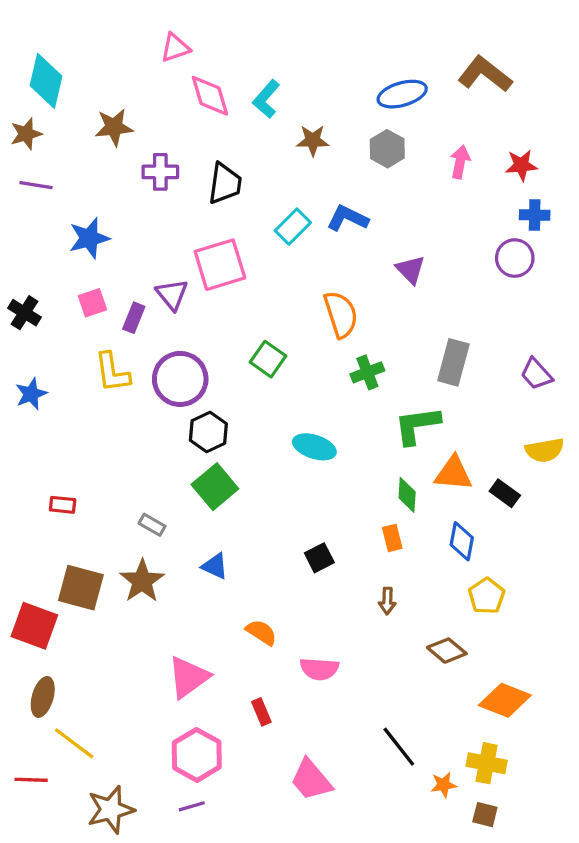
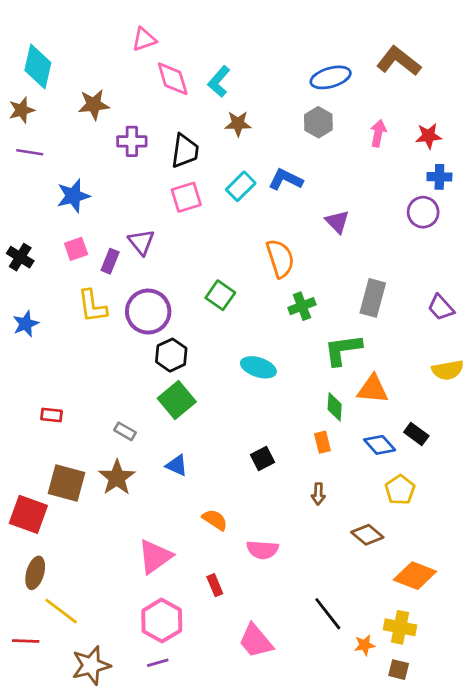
brown star: (313, 140) -> (238, 124), moved
pink square: (220, 265) -> (186, 197), moved, size x0.7
black rectangle: (505, 493) -> (416, 434), moved
blue diamond: (462, 541) -> (380, 445), turned -52

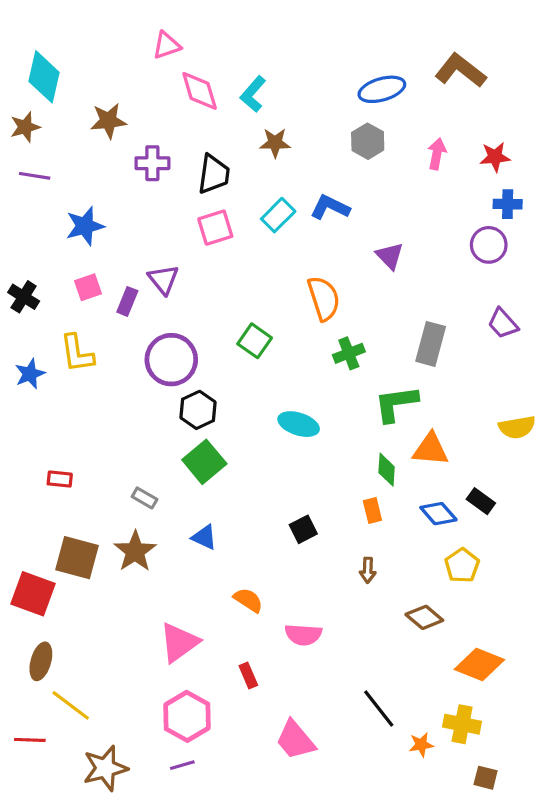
yellow L-shape: (92, 306) -> (77, 353), moved
purple trapezoid: (441, 307) -> (503, 323), moved
brown square: (399, 670) -> (486, 778), moved

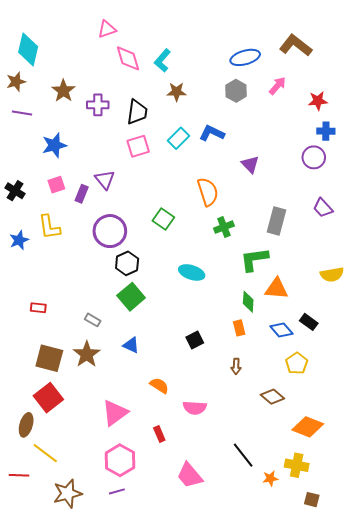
brown star: (108, 121) -> (63, 91), moved, turned -30
pink arrow: (437, 154) -> (277, 86), moved, turned 30
red square: (33, 594) -> (48, 398), moved, turned 32

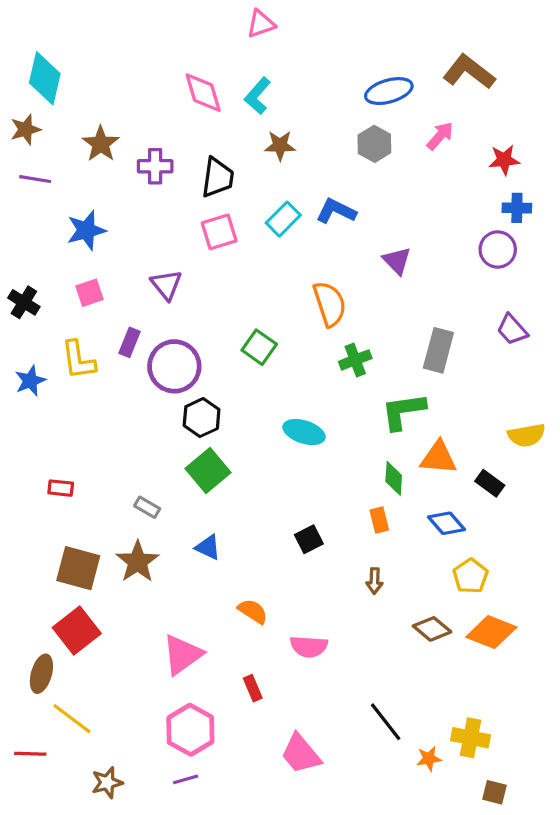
pink triangle: (107, 29) -> (261, 24), moved
purple rectangle: (82, 194) -> (130, 342), moved
black rectangle: (309, 322) -> (490, 483), moved
orange diamond: (308, 427) -> (491, 632), moved
brown star: (67, 494) -> (107, 783), size x0.7

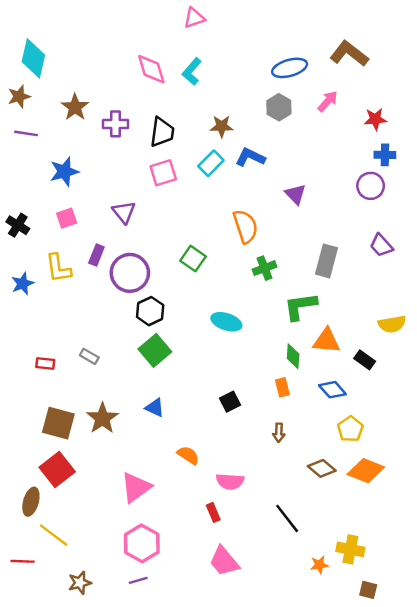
brown star: (280, 145) -> (222, 126), moved
gray rectangle: (147, 507) -> (89, 356), moved
red rectangle: (253, 688) -> (213, 512), moved
black line: (386, 722) -> (287, 518), moved

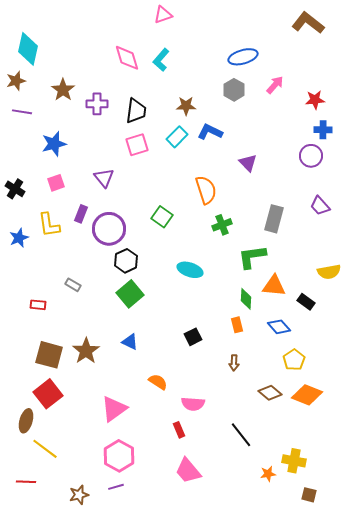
brown L-shape: (349, 54) -> (308, 23), moved
gray rectangle: (89, 356) -> (73, 285), moved
red line: (23, 561) -> (26, 482), moved
brown star: (80, 583) -> (79, 495), moved

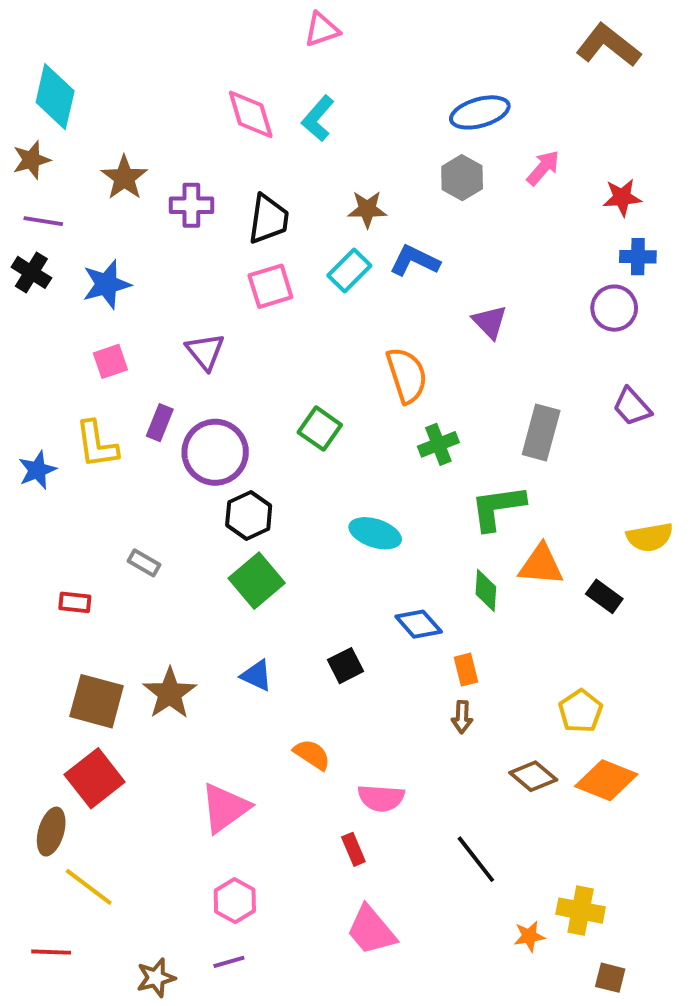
black cross: (15, 189) -> (31, 272), moved
orange rectangle: (237, 325) -> (466, 670), moved
blue diamond: (279, 327) -> (419, 624), moved
black square: (193, 337) -> (346, 666), moved
pink hexagon: (119, 456) -> (235, 901), size x0.7

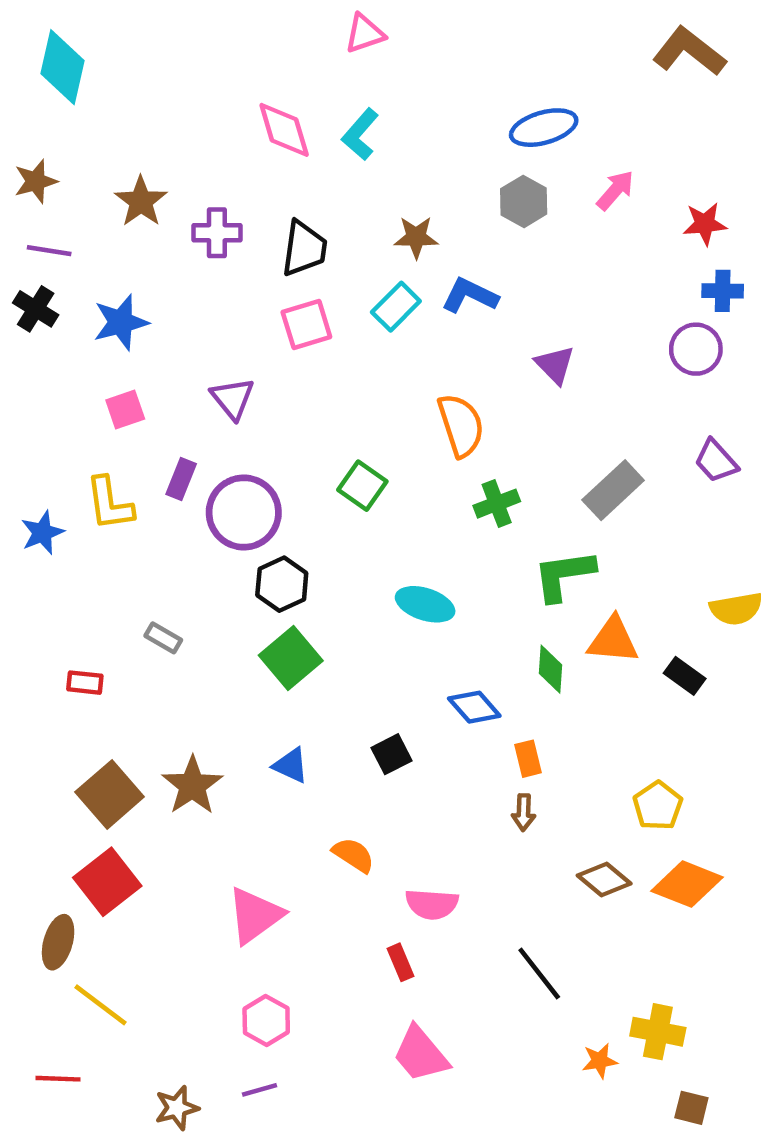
cyan diamond: (55, 97) -> (63, 67), moved
gray rectangle: (541, 432) -> (613, 490), turned 32
brown square: (97, 701) -> (110, 794), turned 34

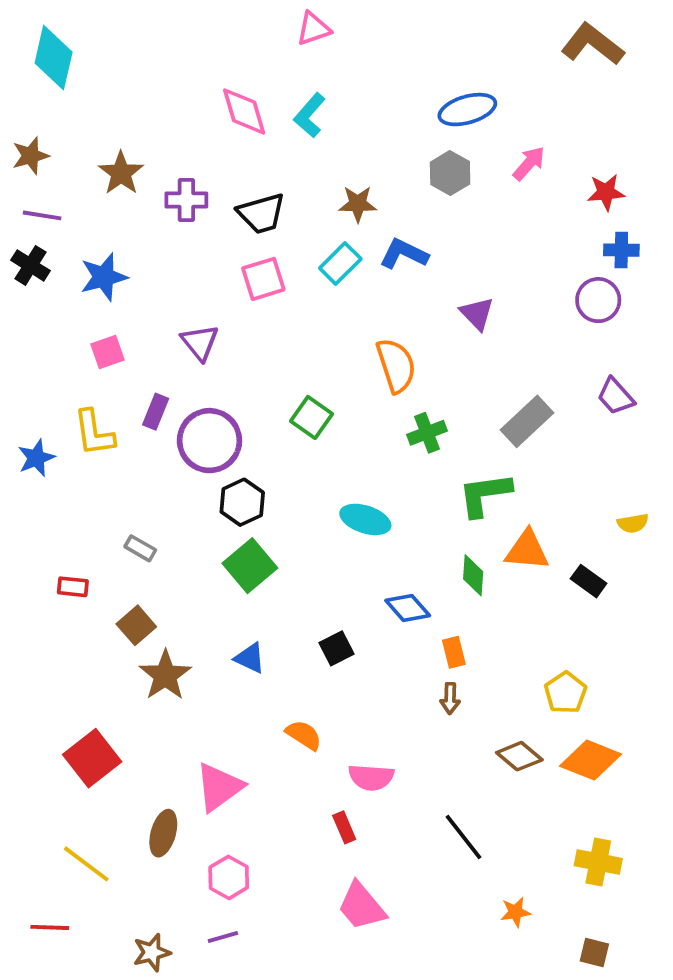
black trapezoid: (304, 248) -> (261, 213), turned 66
yellow semicircle: (736, 609) -> (633, 523), size x0.7
brown square: (110, 794) -> (136, 625), moved, size x0.7
brown ellipse: (58, 942) -> (163, 833), moved
yellow cross: (658, 1032) -> (598, 862), moved

